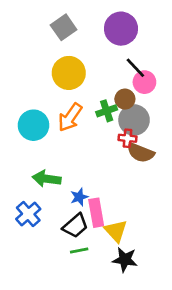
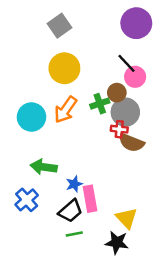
purple circle: (121, 29) -> (136, 23), moved
yellow triangle: (116, 231) -> (127, 218), moved

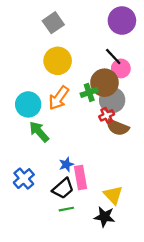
brown circle: (117, 93) -> (104, 83), size x1.6
red cross: (119, 129) -> (107, 115), turned -32
green arrow: (44, 167) -> (39, 132), moved, turned 40

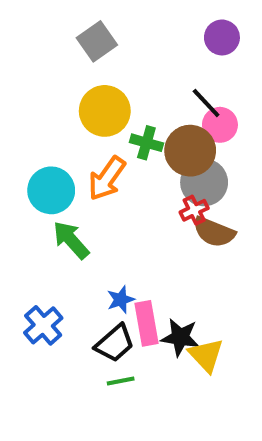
purple circle: (122, 21) -> (222, 37), size x0.7
green cross: (89, 92) -> (146, 143), moved, turned 35
black star: (104, 217) -> (180, 337), moved

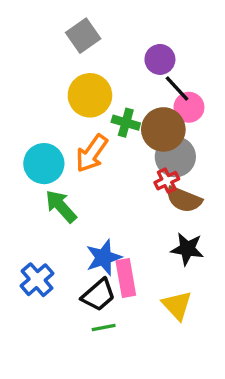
purple circle: (222, 37) -> (160, 59), moved
blue star: (121, 300) -> (104, 257), size x1.5
black star: (180, 337) -> (187, 249), moved

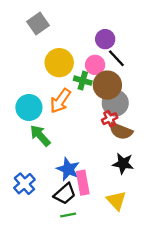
gray square: (83, 36) -> (38, 23), moved
pink circle: (189, 107) -> (95, 65), moved
blue star: (104, 257) -> (68, 169), turned -30

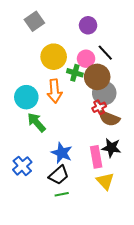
purple circle: (105, 39) -> (88, 25), moved
orange arrow: (60, 101) -> (55, 91), turned -40
pink rectangle: (83, 183) -> (96, 157), moved

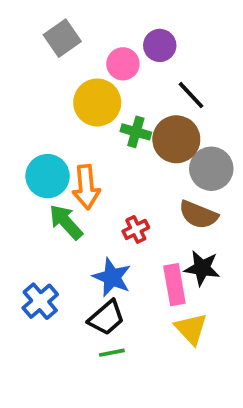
pink circle: (86, 59) -> (123, 64), moved
orange arrow: (55, 91) -> (86, 187), moved
gray circle: (104, 93) -> (211, 169), moved
red cross: (99, 107) -> (136, 229), moved

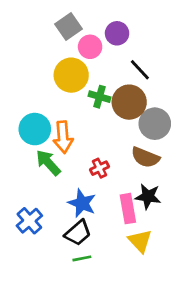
gray square: (62, 38) -> (68, 27), moved

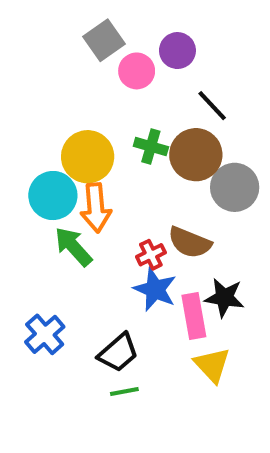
yellow circle: (71, 75) -> (88, 157), moved
brown semicircle: (145, 157) -> (190, 242), moved
blue star: (82, 203) -> (155, 289), moved

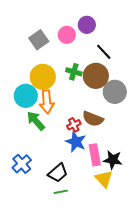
gray square: (104, 40) -> (39, 40), moved
black star: (224, 298) -> (113, 160), moved

